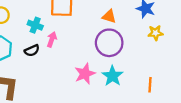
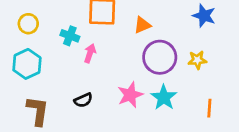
orange triangle: (109, 16) -> (142, 25), moved, turned -40
yellow star: (156, 33) -> (197, 60), moved
black semicircle: (32, 51) -> (83, 100), moved

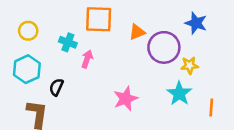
purple circle: (160, 57) -> (164, 47), moved
cyan star: (164, 97) -> (179, 94), moved
black semicircle: (83, 100) -> (56, 87), moved, turned 138
orange line: (209, 108) -> (211, 108), moved

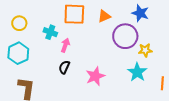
blue star: (196, 23) -> (140, 13), moved
orange triangle: (137, 32) -> (104, 16), moved
black semicircle: (56, 87) -> (64, 67), moved

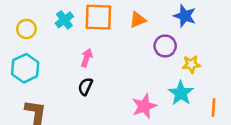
cyan cross: (50, 32) -> (64, 20), moved, turned 32
purple circle: (125, 36) -> (165, 46), size x0.7
pink star: (95, 76) -> (144, 106), moved

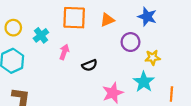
cyan cross: (64, 20) -> (41, 35), moved
black semicircle: (85, 87) -> (90, 65), moved, turned -136

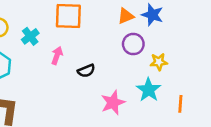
orange triangle: (107, 20) -> (126, 16), moved

